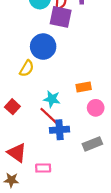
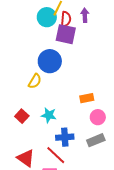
cyan star: (52, 99) -> (49, 115), moved
red line: (50, 117) -> (56, 155), moved
gray rectangle: (92, 144) -> (96, 140), moved

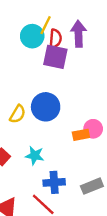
purple arrow: (85, 15) -> (79, 34), size x1.5
blue circle: (50, 61) -> (46, 107), moved
pink circle: (98, 117) -> (93, 129), moved

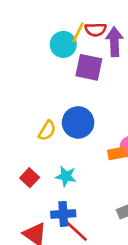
red semicircle: (55, 39) -> (96, 30), moved, turned 84
blue cross: (54, 182) -> (63, 214), moved

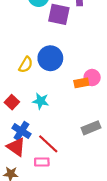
blue cross: (63, 214) -> (21, 131), moved, turned 36

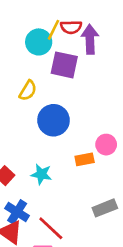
yellow semicircle: (26, 65) -> (28, 91), moved
orange rectangle: (81, 83) -> (85, 159), moved

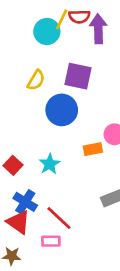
purple square: (64, 65) -> (78, 76), moved
cyan star: (41, 174) -> (50, 164), turned 30

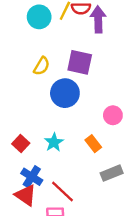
cyan circle: (47, 31) -> (39, 17), moved
orange rectangle: (93, 149) -> (93, 144), moved, turned 63

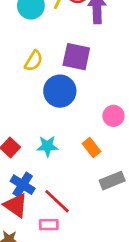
cyan star: (54, 142) -> (47, 146), turned 30

